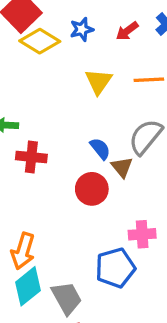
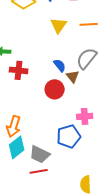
gray trapezoid: (67, 298) -> (40, 154), turned 145

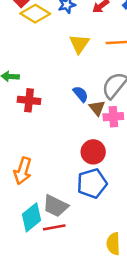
red circle: (55, 89) -> (93, 152), moved
pink cross: (85, 116) -> (113, 117), moved
cyan diamond: (17, 147) -> (32, 217), moved

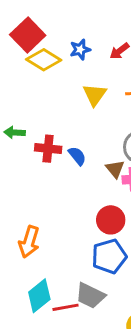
blue semicircle: (81, 94) -> (77, 156), moved
red cross: (29, 100) -> (48, 149), moved
gray trapezoid: (55, 206) -> (90, 296), moved

